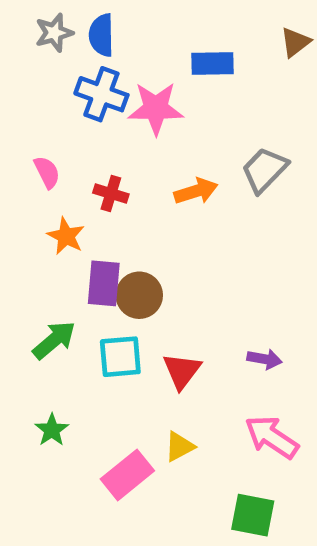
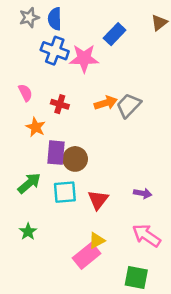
blue rectangle: (213, 63) -> (115, 34), turned -45
gray trapezoid: (265, 170) -> (129, 105), moved
pink rectangle: (127, 475) -> (87, 256), moved

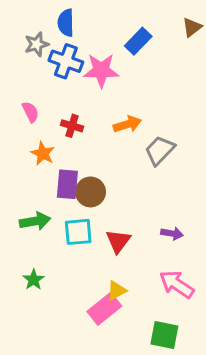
gray star: (29, 18) -> (37, 44), moved
gray trapezoid: (129, 105) -> (160, 150), moved
green arrow: (29, 183) -> (35, 221), turned 30

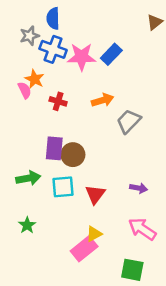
blue rectangle: (138, 41) -> (111, 54), moved
orange star: (43, 153) -> (35, 79), moved

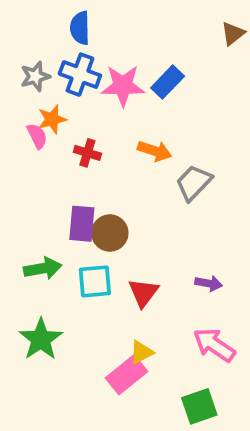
gray star: (30, 36) -> (35, 76), moved
orange star: (35, 79) -> (52, 119), turned 30
orange arrow: (103, 100) -> (155, 151), turned 35
green star: (27, 225) -> (41, 339), size x1.6
green square: (132, 270) -> (199, 406), turned -30

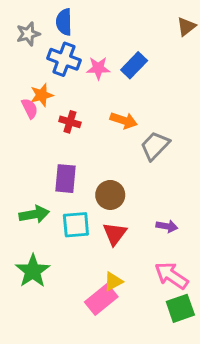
gray star: (35, 76) -> (28, 34), moved
pink star: (123, 86) -> (98, 68), size x0.7
brown circle: (110, 233) -> (110, 195), moved
green square: (199, 406) -> (180, 308), moved

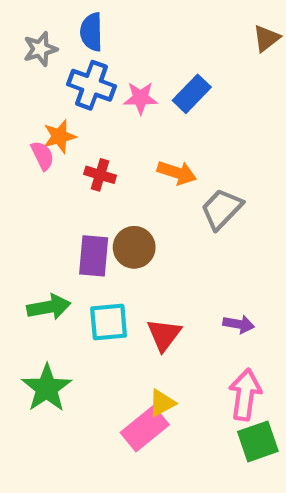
brown circle: (110, 195) -> (134, 247), moved
pink arrow: (171, 275) -> (245, 395), turned 64

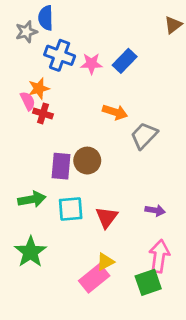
blue semicircle: (91, 32) -> (46, 18), moved
red cross: (100, 175) -> (43, 113), moved
green square: (258, 441) -> (148, 282), moved

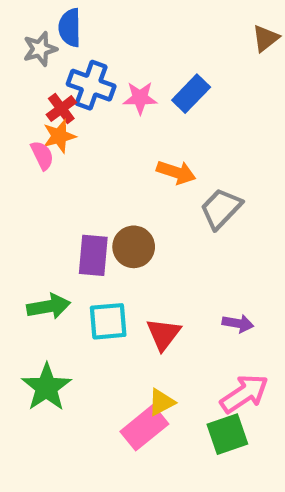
red cross: (43, 113) -> (61, 109), moved, turned 36
pink arrow: (159, 256) -> (244, 394), turned 48

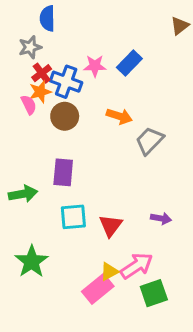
gray star: (40, 49) -> (30, 47), moved
blue cross: (91, 85) -> (66, 82), moved
brown circle: (134, 247) -> (65, 116), moved
green arrow: (49, 306) -> (23, 194), moved
pink arrow: (244, 394) -> (137, 266), moved

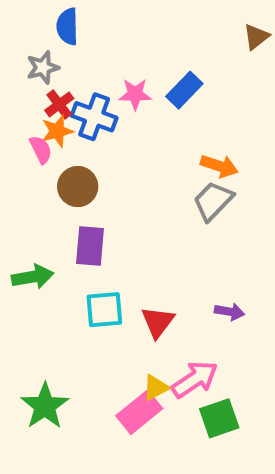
brown circle: (65, 116) -> (78, 187), moved
orange arrow: (119, 116) -> (219, 166), moved
green star: (32, 261) -> (45, 406), moved

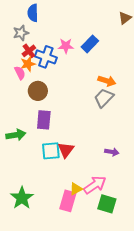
red triangle: (158, 322) -> (66, 150), moved
pink rectangle: (139, 412) -> (68, 201), turned -35
green square: (219, 418) -> (107, 204), turned 36

